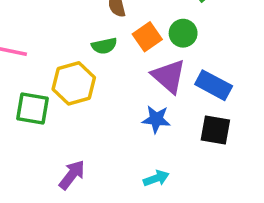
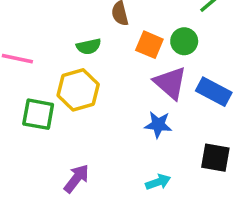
orange square: (147, 37) -> (149, 45), turned -32
green semicircle: (104, 46) -> (89, 46), moved
black square: (215, 130) -> (215, 158), moved

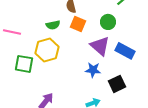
orange square: (149, 45) -> (78, 24), moved
black square: (215, 158) -> (117, 84), moved, turned -36

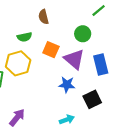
orange square: (78, 24) -> (51, 50), moved
blue rectangle: (125, 51) -> (101, 64), turned 48

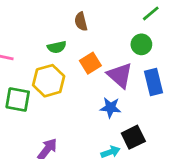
green circle: (83, 34) -> (141, 44), moved
orange square: (51, 50) -> (90, 63), turned 35
black square: (92, 99) -> (133, 137), moved

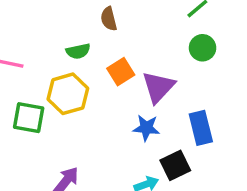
green circle: (141, 44) -> (203, 48), moved
purple triangle: (120, 75) -> (158, 87), turned 32
blue rectangle: (154, 82) -> (201, 128), moved

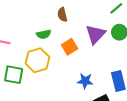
purple triangle: (158, 87) -> (96, 34), moved

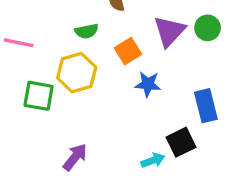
blue star: (85, 81) -> (148, 84), moved

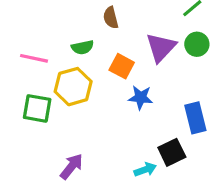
pink line: (19, 43) -> (34, 58), moved
orange square: (128, 51) -> (122, 66), turned -30

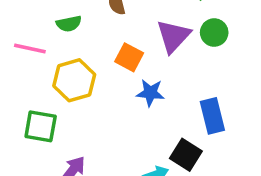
green semicircle: (83, 47) -> (69, 24), moved
green square: (37, 108) -> (41, 126), moved
black square: (172, 152) -> (186, 155), turned -32

